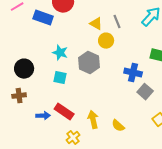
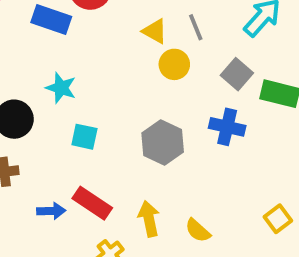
cyan star: (60, 53) -> (61, 88), moved
gray hexagon: (89, 63) -> (163, 143), moved
gray square: (145, 92) -> (237, 74), moved

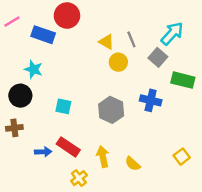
gray square: (237, 74) -> (158, 57), moved
cyan star: (61, 88) -> (33, 69), moved

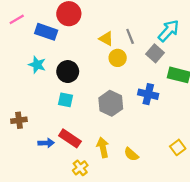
black circle: (20, 96) -> (68, 72), moved

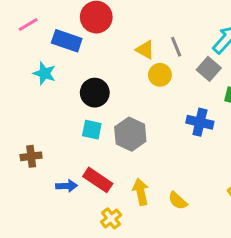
cyan star: (37, 65) -> (44, 73), moved
gray hexagon: (111, 103) -> (130, 134), moved

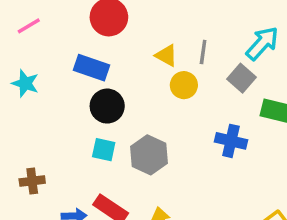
blue rectangle: (67, 41) -> (91, 68), moved
gray line: (176, 47) -> (203, 52), turned 30
cyan star: (44, 73) -> (25, 83), moved

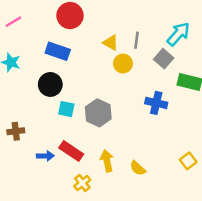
black circle: (107, 106) -> (50, 84), moved

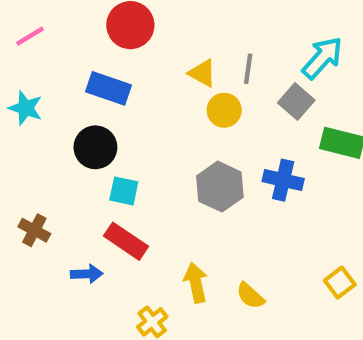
gray hexagon: (98, 113) -> (220, 187), moved
brown cross: (16, 131) -> (34, 230), turned 35
red rectangle: (71, 151) -> (126, 241), moved

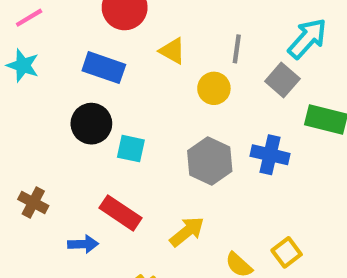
yellow triangle: (202, 73) -> (172, 51), moved
cyan star: (26, 108) -> (23, 65), moved
cyan square: (124, 191) -> (131, 149), moved
yellow arrow: (196, 283) -> (187, 232), moved, turned 63
yellow square: (340, 283) -> (287, 252), moved

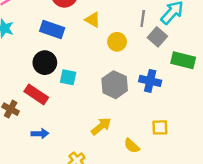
gray line: (237, 49) -> (143, 19), moved
red rectangle: (120, 213) -> (36, 94), moved
yellow square: (287, 252) -> (160, 127), moved, turned 35

